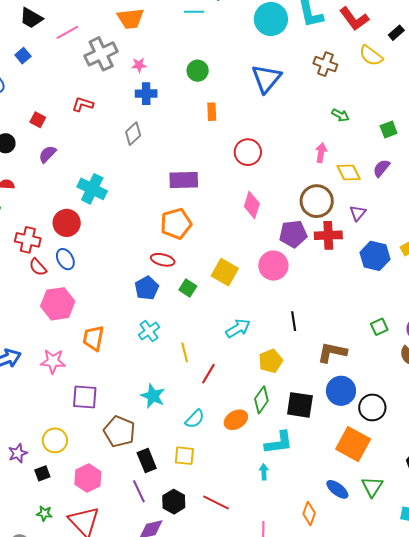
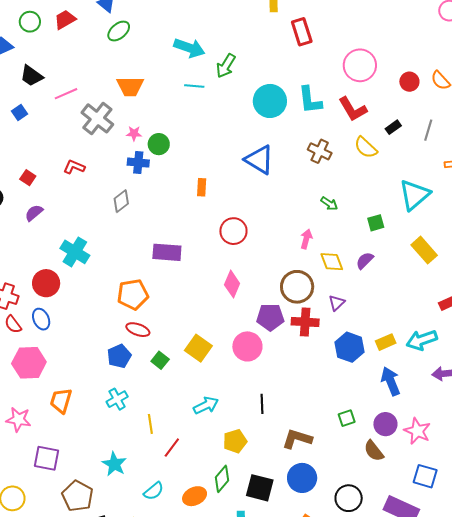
gray cross: (101, 54) -> (97, 118), turned -32
green circle: (198, 71) -> (159, 144), moved
blue triangle: (266, 79) -> (259, 160), turned -44
orange pentagon: (176, 224) -> (133, 294), moved
black circle: (372, 407) -> (349, 498), moved

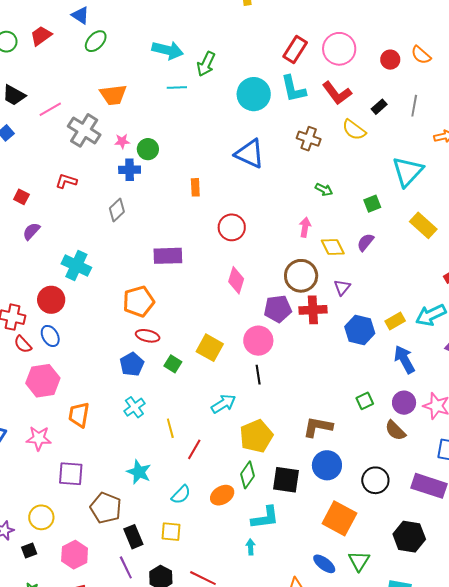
red rectangle: (302, 32) -> (295, 49), moved, turned 56
black line: (262, 404) -> (258, 375), moved
yellow pentagon: (235, 441) -> (256, 436), size x1.4

